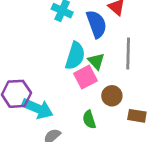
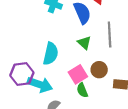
cyan semicircle: (75, 56) -> (51, 54), moved
pink square: (86, 77) -> (78, 74), moved

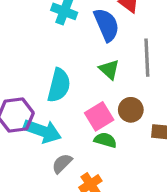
green semicircle: (82, 90) -> (105, 140), turned 128

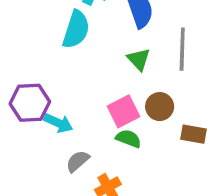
cyan semicircle: (59, 85) -> (76, 29), moved
cyan arrow: (42, 131) -> (58, 123), size x0.7

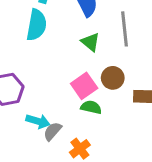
cyan arrow: (58, 123) -> (38, 121), moved

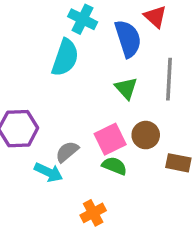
gray semicircle: (53, 131) -> (67, 152), moved

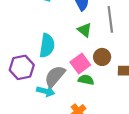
cyan semicircle: (65, 58) -> (47, 46), moved
gray semicircle: (67, 152) -> (55, 76), size x1.5

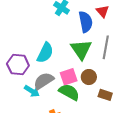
green triangle: (85, 30) -> (81, 49), size x1.6
green semicircle: (86, 80) -> (69, 92), size x1.5

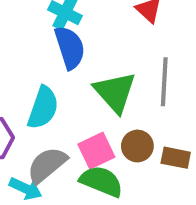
blue semicircle: (86, 22) -> (70, 48), moved
brown rectangle: (105, 95) -> (176, 158), moved

